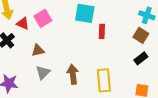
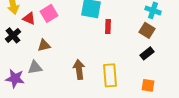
gray triangle: (43, 72) -> (35, 67), moved, turned 35

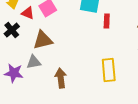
brown triangle: (44, 45) -> (43, 40), size x1.5
brown arrow: (79, 69) -> (61, 78), moved

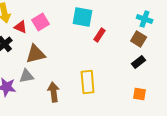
red rectangle: (107, 21) -> (100, 35), turned 32
yellow rectangle: (109, 70) -> (88, 82), moved

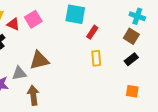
brown triangle: (36, 54) -> (39, 60), moved
yellow rectangle: (88, 82) -> (96, 58), moved, size x0.7
brown arrow: (54, 92) -> (33, 95), moved

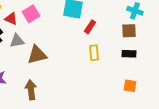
brown square: (131, 36) -> (129, 31), turned -35
black rectangle: (131, 59) -> (129, 54), turned 40
gray triangle: (19, 73) -> (17, 41), moved

